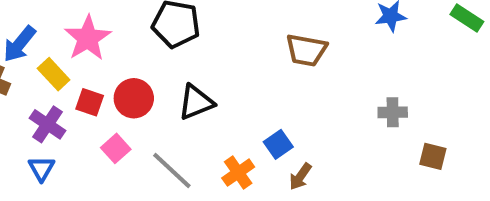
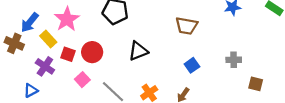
black triangle: (196, 102) -> (138, 51), moved
blue square: (278, 144) -> (192, 65), moved
blue triangle: (41, 169) -> (31, 91), moved, turned 32

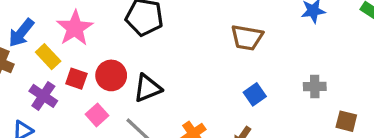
black triangle: (138, 51) -> (147, 88), moved

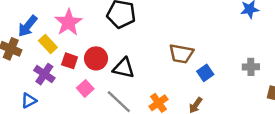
brown trapezoid: (247, 38) -> (181, 54), moved
black triangle: (147, 88) -> (124, 68), turned 35

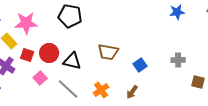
pink star: (68, 22) -> (26, 23), turned 30
brown trapezoid: (181, 54) -> (108, 52), moved

